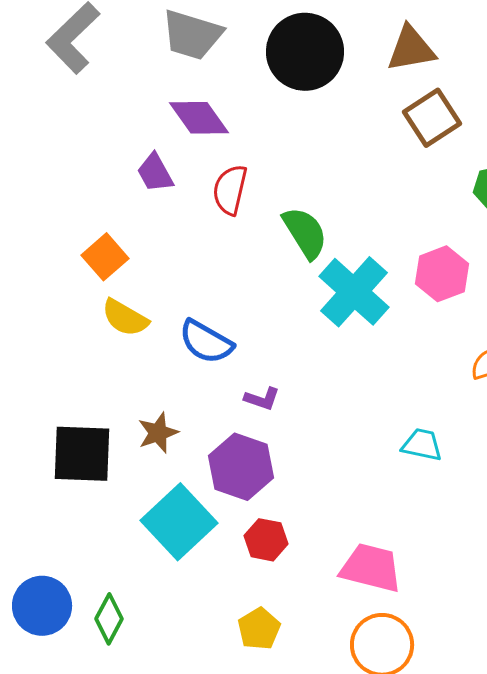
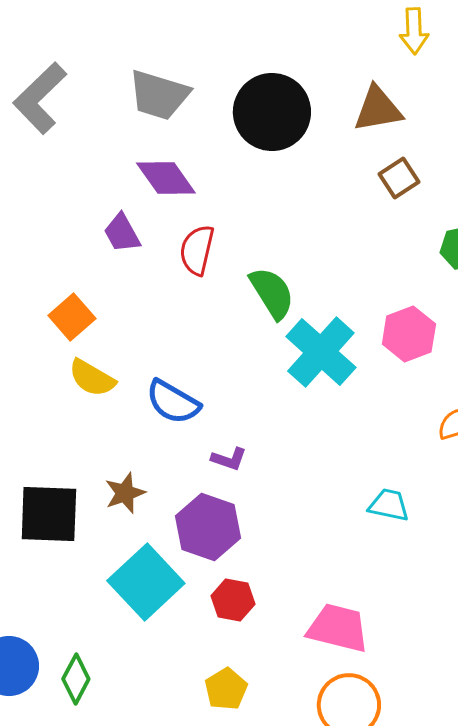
brown square: (432, 118) -> (399, 178), size x0.7

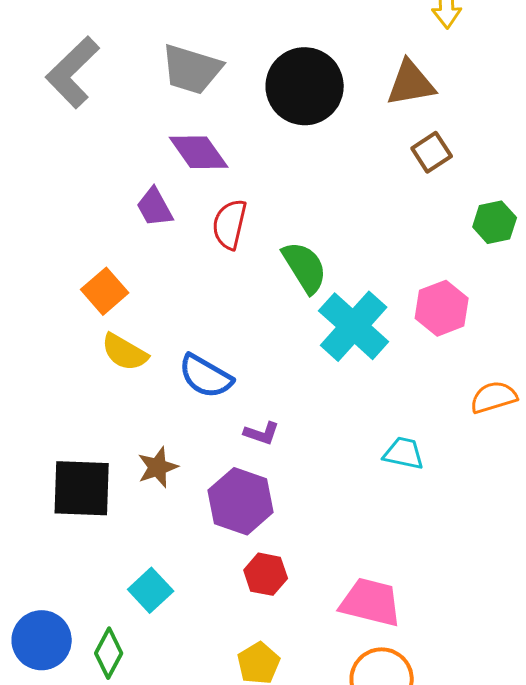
cyan trapezoid: (389, 505) -> (404, 453), moved
cyan square: (146, 582) -> (151, 590), moved, size x0.6

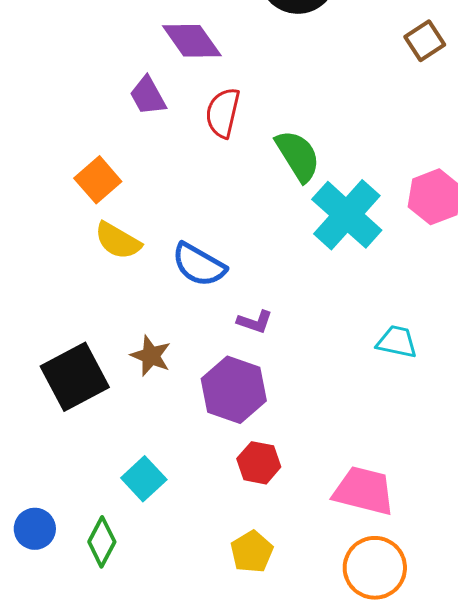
brown star: (158, 467) -> (151, 356), turned -30
black square: (82, 488) -> (75, 377), turned -30
blue circle: (42, 640) -> (35, 529), size x0.7

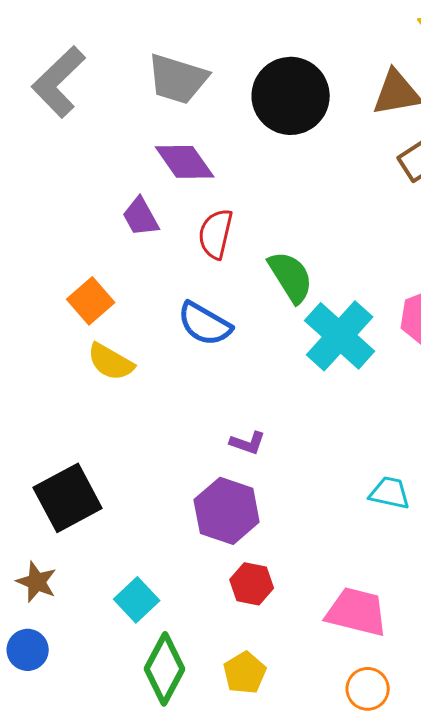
blue semicircle: (199, 265) -> (205, 324), moved
cyan trapezoid: (397, 342) -> (390, 493), moved
brown star: (151, 356) -> (37, 582), moved
green diamond: (102, 542) -> (165, 669), moved, size x1.4
orange circle: (375, 568) -> (368, 689), size x0.7

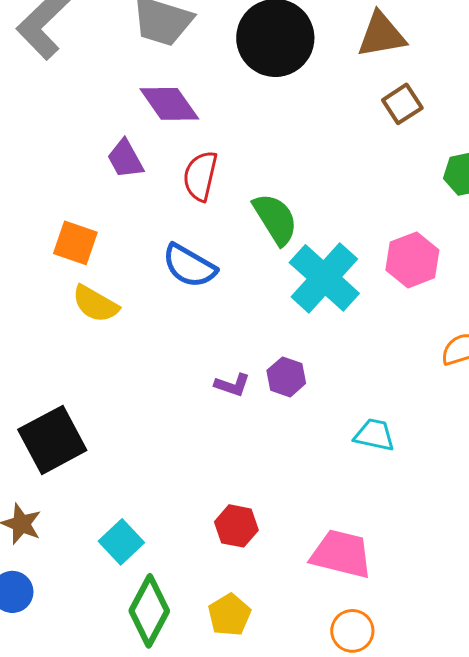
orange square: (91, 301) -> (75, 243), turned -30
purple hexagon: (227, 511) -> (286, 377), moved, size x0.6

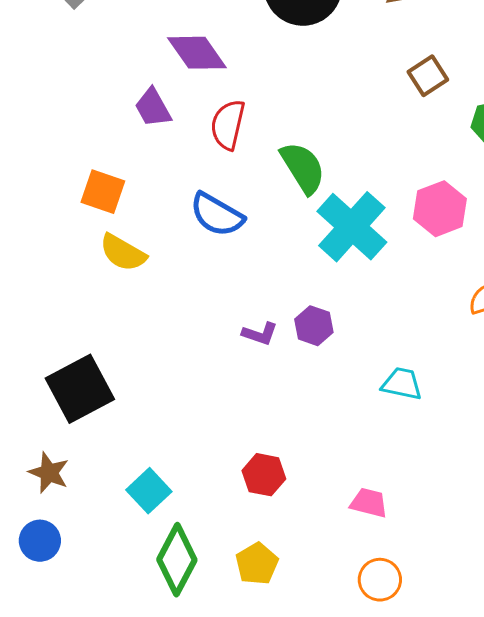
brown square: (402, 104) -> (428, 76), moved
pink trapezoid: (341, 554) -> (369, 503), size x0.6

